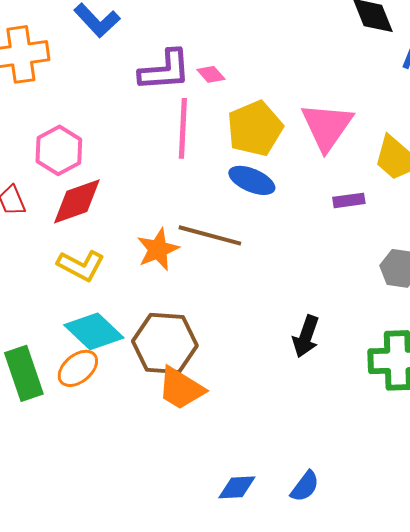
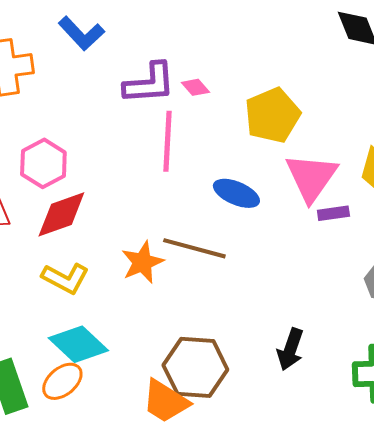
pink triangle: (327, 126) -> (311, 177), moved
yellow pentagon: (255, 128) -> (272, 115), moved
brown hexagon: (165, 343) -> (195, 367), moved

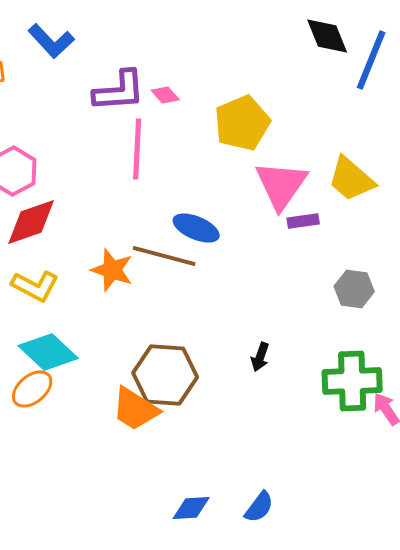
blue ellipse: (236, 193) -> (196, 228), moved
orange star: (142, 262) -> (112, 270), turned -30
black arrow: (290, 349) -> (260, 357), size x0.7

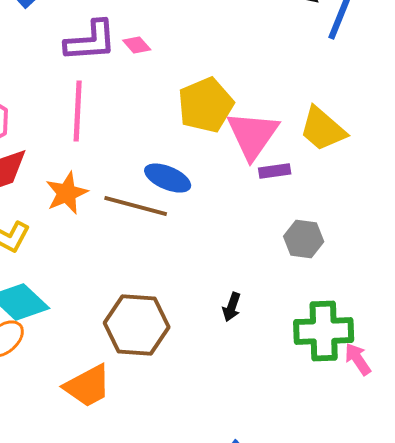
yellow pentagon: (242, 123) -> (206, 105), moved
pink line: (137, 149) -> (78, 111), moved
orange star: (112, 270) -> (67, 193), moved, turned 30
gray hexagon: (354, 289) -> (304, 239), moved
orange trapezoid: (135, 409) -> (88, 386), moved, turned -60

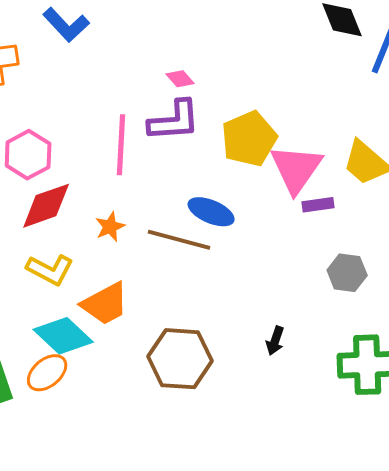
purple L-shape: (91, 41) -> (174, 121), moved
orange star: (67, 193) -> (110, 227), size x0.7
orange trapezoid: (88, 386) -> (105, 304), moved

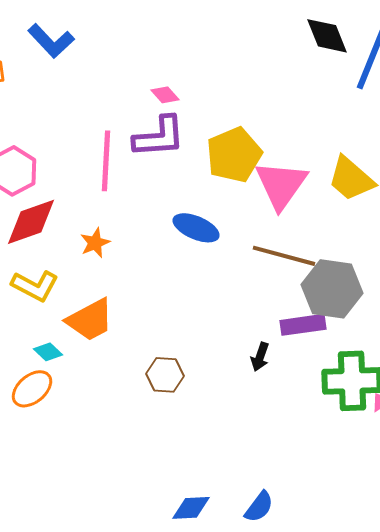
purple rectangle: (318, 205) -> (303, 325), moved, size x1.4
brown line: (179, 240) -> (284, 256), moved
gray hexagon: (347, 273) -> (332, 289), size x1.5
cyan diamond: (63, 336) -> (48, 352), size x0.5
brown hexagon: (180, 359) -> (165, 375), size x0.6

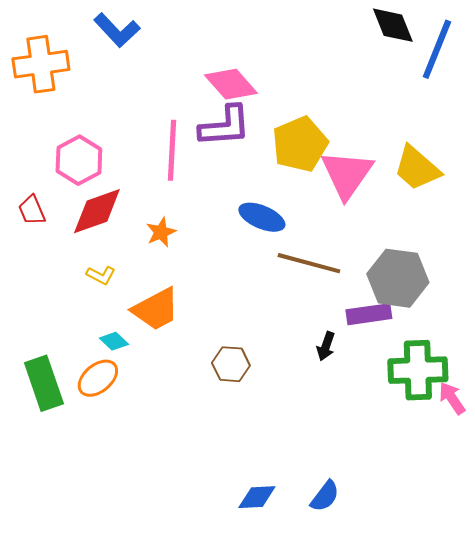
pink diamond: (165, 95) -> (231, 84), size x1.8
brown line: (284, 256) -> (309, 263), moved
yellow L-shape: (35, 286) -> (101, 275), size x0.6

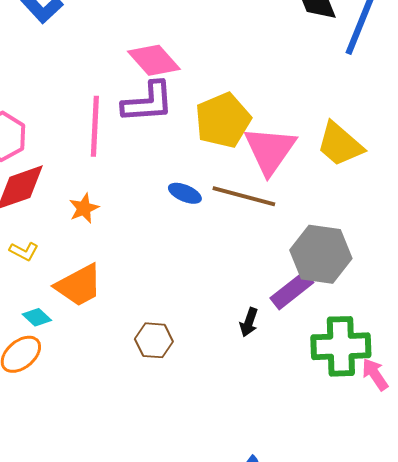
blue ellipse: (262, 217) -> (185, 193), size x0.7
brown line: (309, 263) -> (244, 196), moved
purple rectangle: (369, 314) -> (292, 290), turned -30

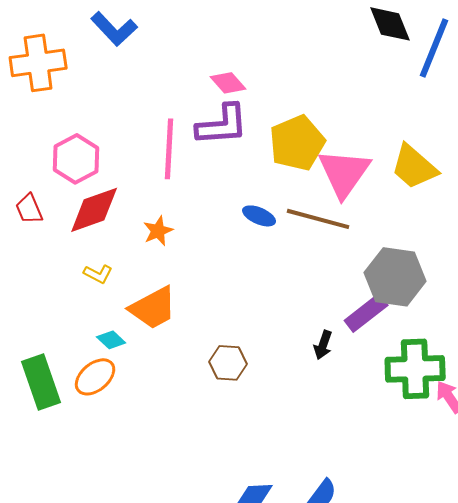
pink diamond: (154, 60) -> (228, 83), size x0.7

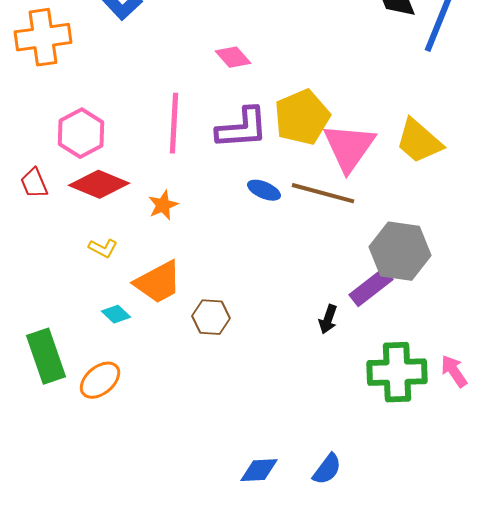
purple L-shape: (222, 125) -> (242, 128), moved
red diamond: (94, 210) -> (99, 184), turned 42
brown hexagon: (228, 363) -> (211, 317), moved
green cross: (415, 369) -> (397, 372), moved
orange ellipse: (95, 377) -> (100, 380), moved

